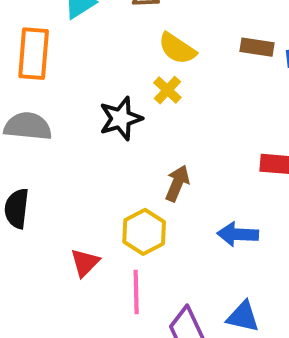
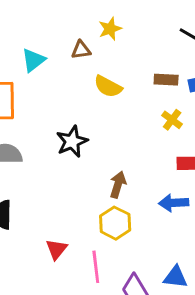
yellow cross: (167, 90) -> (172, 120), moved
yellow hexagon: (144, 232) -> (115, 223), moved
blue arrow: (238, 234) -> (174, 203), moved

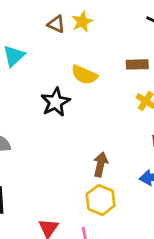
brown triangle: (81, 50) -> (56, 24), moved, turned 36
black star: (72, 142) -> (55, 102), moved

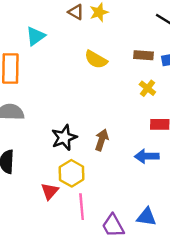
black star: (55, 102) -> (64, 138), moved
yellow hexagon: (101, 200) -> (72, 173), moved

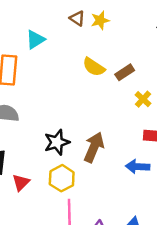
brown rectangle: (144, 55) -> (125, 72), moved, turned -42
brown arrow: (102, 140) -> (94, 147), size x1.4
red triangle: (50, 191) -> (21, 182), moved

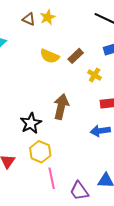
brown arrow: (94, 147) -> (61, 107), moved

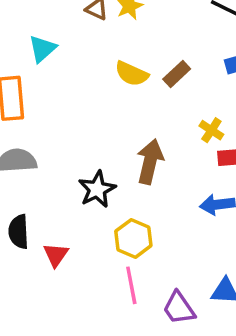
yellow cross: (95, 75) -> (211, 130), moved
yellow hexagon: (40, 152) -> (133, 238), moved

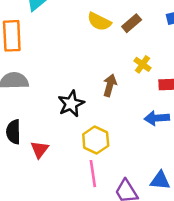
yellow cross: (211, 130) -> (142, 64), moved
brown arrow: (150, 162) -> (110, 85), size x0.7

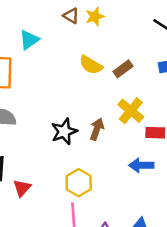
yellow cross: (142, 64) -> (131, 111), size x1.5
black star: (71, 104) -> (64, 131), moved

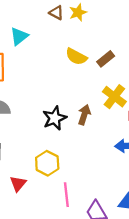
yellow hexagon: (79, 183) -> (47, 163), moved
red triangle: (22, 188) -> (18, 184), moved

